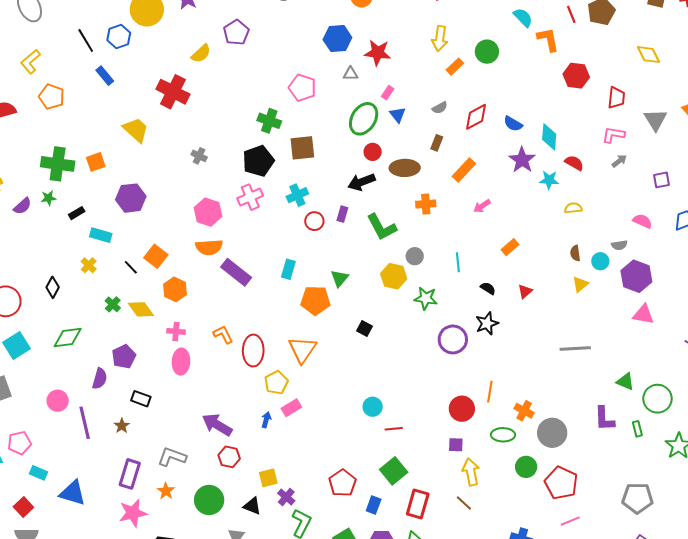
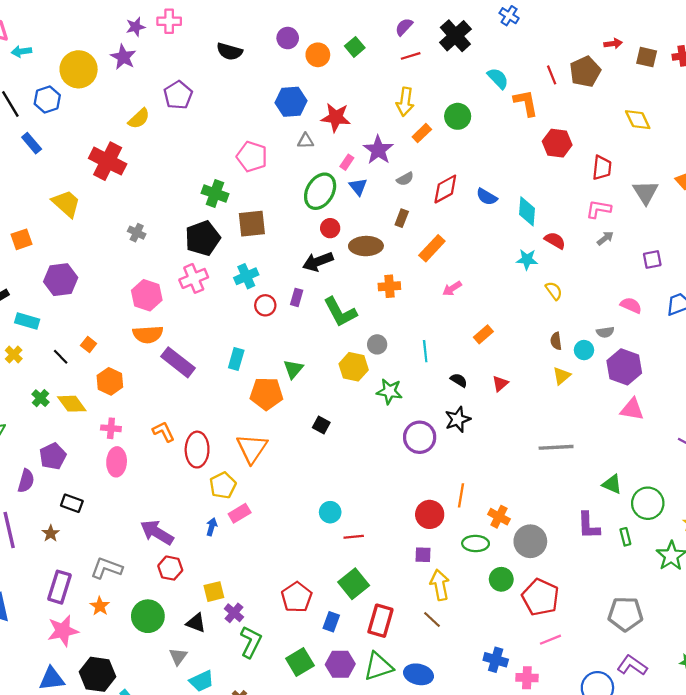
purple star: (522, 160) -> (378, 150), moved
yellow semicircle: (573, 208) -> (554, 291), turned 60
orange square: (156, 256) -> (89, 344), size x0.6

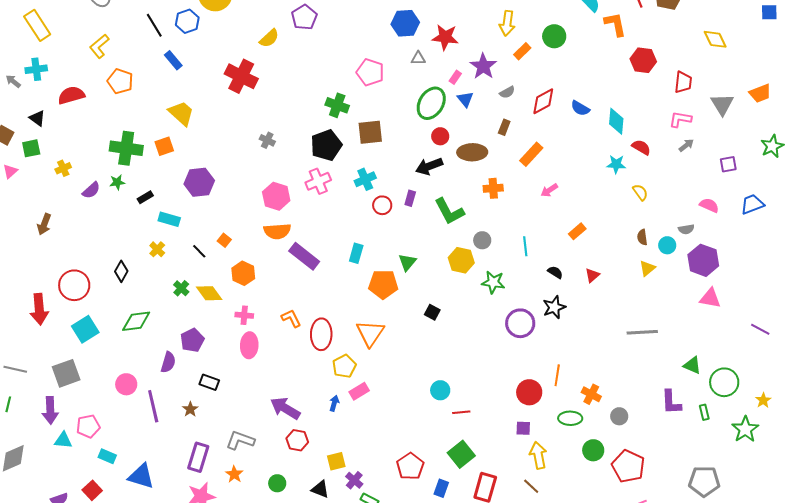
yellow trapezoid: (66, 204) -> (181, 113), moved
gray circle: (530, 541) -> (619, 416), size x0.6
green circle: (148, 616) -> (277, 483), size x0.6

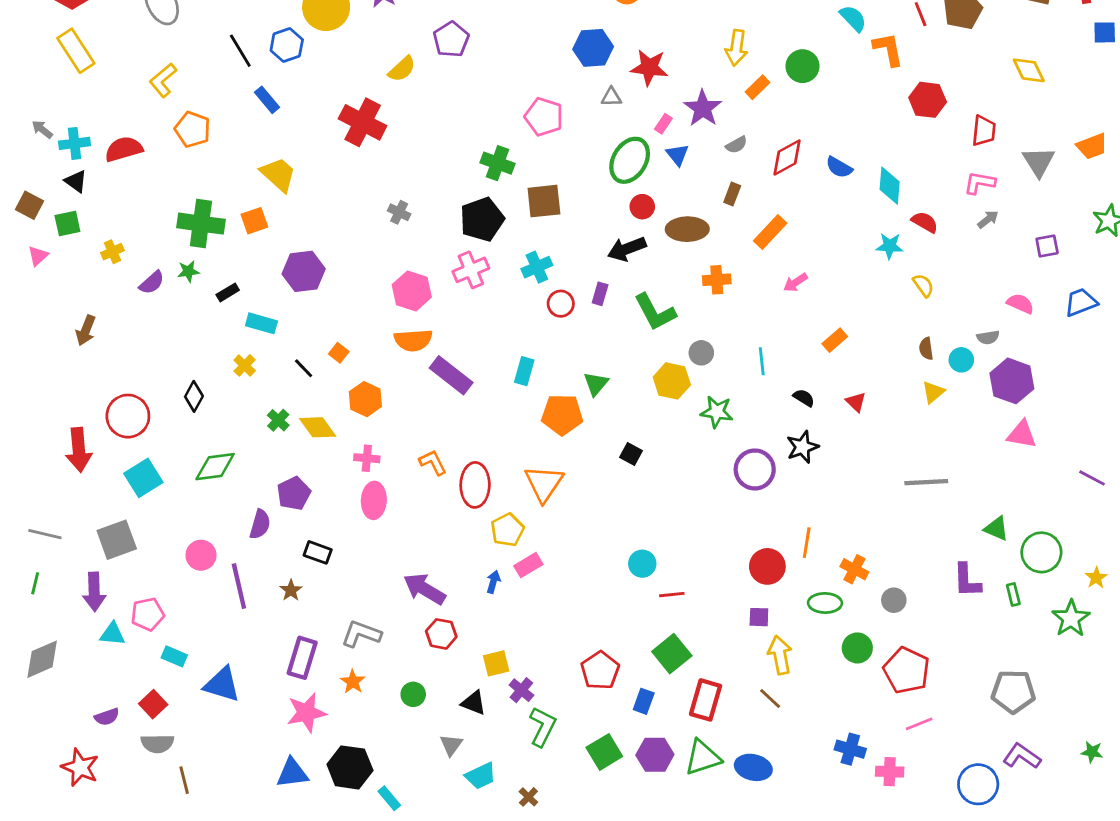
cyan cross: (36, 69) -> (74, 143), moved
red triangle: (592, 275) -> (856, 402), turned -35

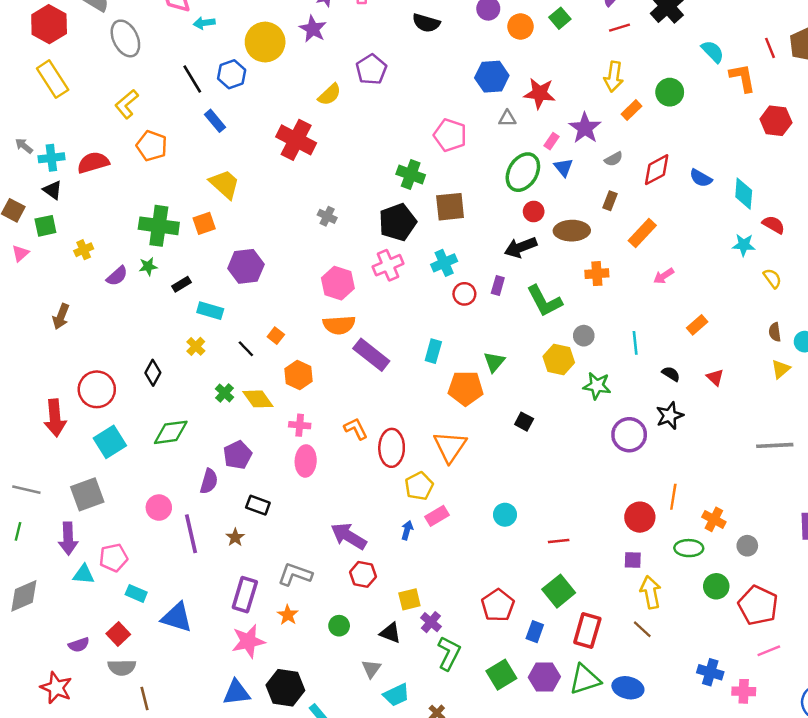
cyan circle: (642, 564) -> (505, 515), moved

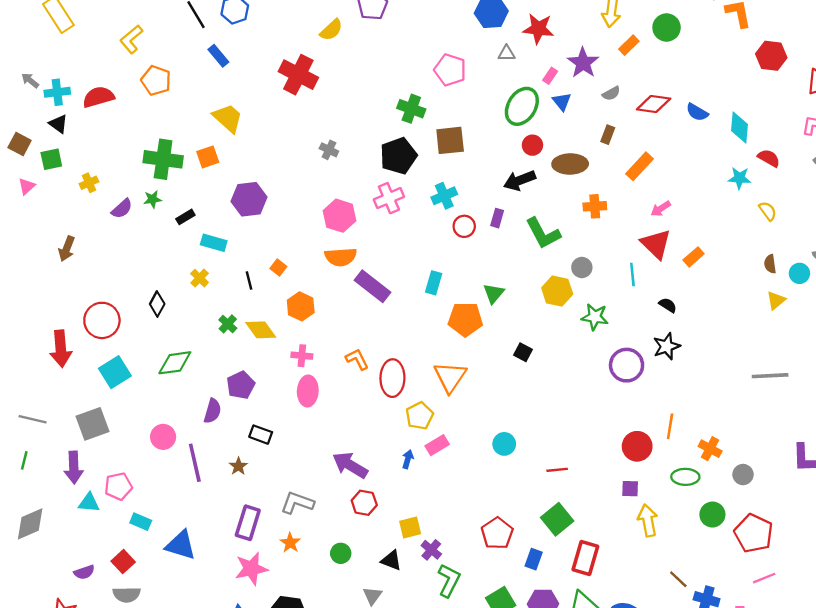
red diamond: (657, 170) -> (654, 104), turned 36
black line: (246, 349) -> (249, 280), turned 30
red triangle: (715, 377) -> (656, 244), moved, size x1.8
brown line: (642, 629) -> (678, 579), moved

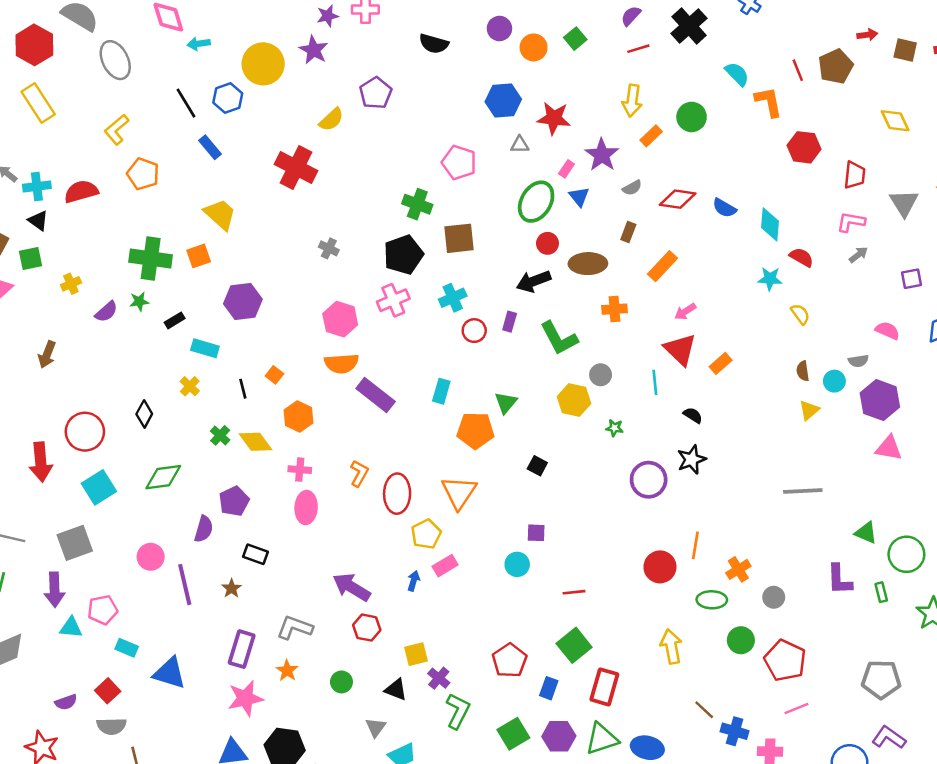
green star: (595, 317) -> (614, 428), size x0.6
orange L-shape: (357, 359) -> (359, 473), turned 55
orange cross: (710, 449) -> (738, 569), turned 30
purple square: (630, 489) -> (536, 533), moved

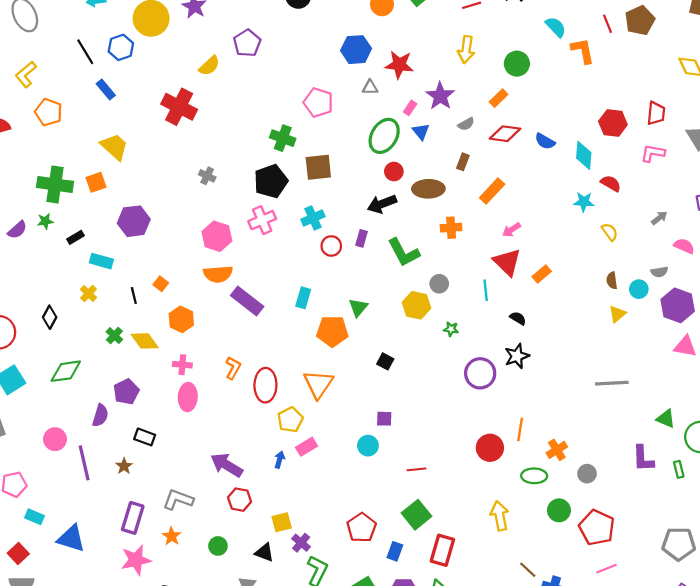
orange rectangle: (651, 136) -> (499, 98), moved
red hexagon: (804, 147) -> (613, 123), moved
gray arrow: (858, 255) -> (659, 218), moved

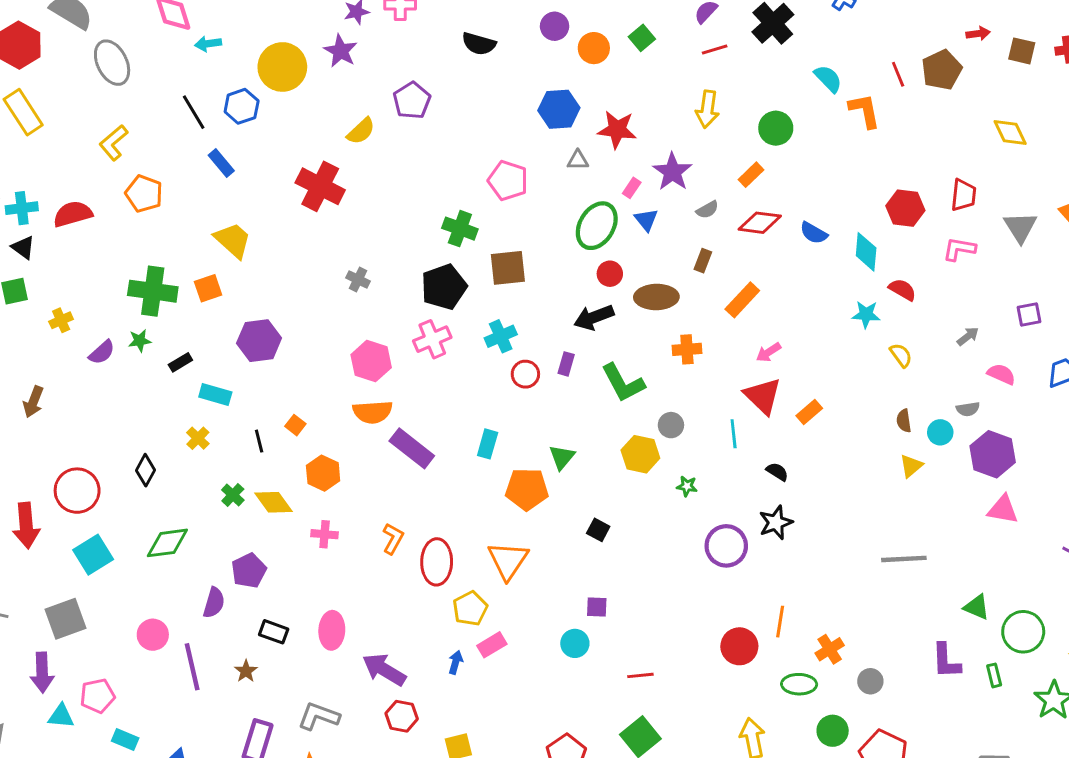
pink ellipse: (188, 397) -> (332, 630), moved

